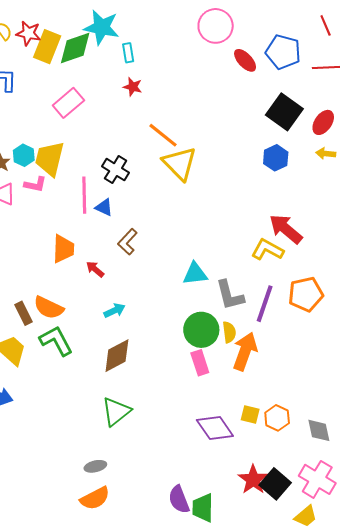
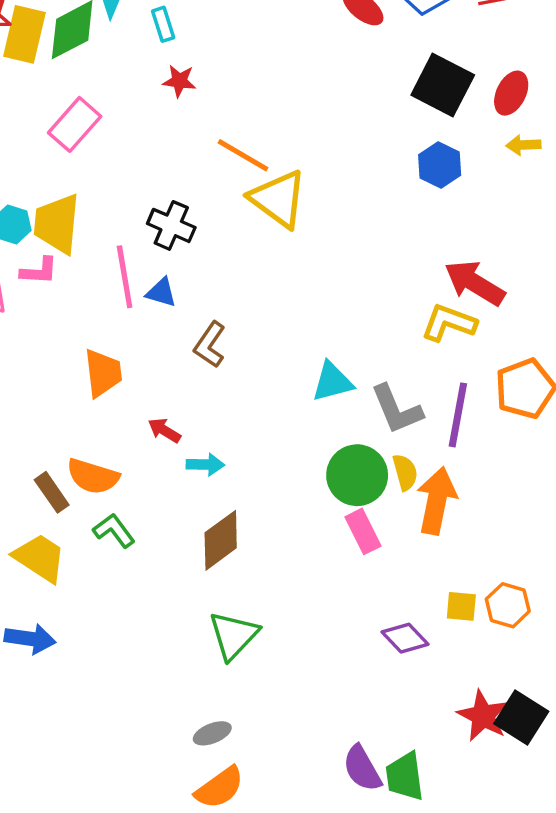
red arrow: (95, 269) -> (164, 430), moved
cyan arrow: (115, 311) -> (205, 465), turned 35
green L-shape: (56, 341) -> (114, 531), size x0.7
purple diamond: (215, 428) -> (405, 638), size x0.7

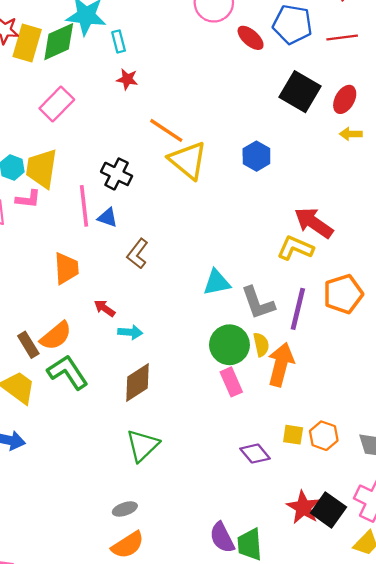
blue hexagon: (440, 165) -> (256, 156), moved
orange semicircle: (93, 476) -> (56, 336), turned -60
green L-shape: (114, 531) -> (68, 372), size x1.5

